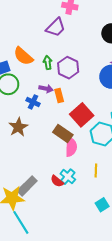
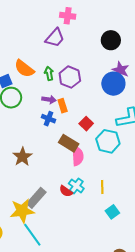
blue cross: (33, 102) -> (48, 119), moved
red square: (82, 115) -> (86, 124), size x0.6
brown star: (18, 127) -> (22, 157), moved
yellow line: (96, 170) -> (102, 187), moved

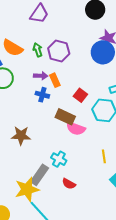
pink semicircle: (78, 156) -> (76, 128), turned 120
brown star: (22, 157) -> (21, 136), turned -30
cyan cross: (76, 186) -> (59, 159), moved
red semicircle: (66, 191) -> (69, 184), moved

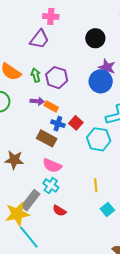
orange rectangle: (55, 80) -> (51, 106), turned -40
blue cross: (42, 95) -> (58, 124), moved
brown rectangle: (65, 117) -> (47, 138), moved
pink semicircle: (76, 128) -> (52, 166), moved

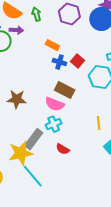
purple hexagon: (57, 78) -> (69, 14), moved
purple arrow: (37, 101) -> (16, 30), moved
brown rectangle: (47, 138) -> (65, 90), moved
cyan cross: (51, 185) -> (54, 124), turned 35

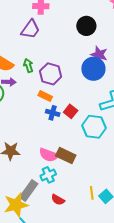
purple hexagon: (69, 14) -> (51, 74), moved
brown rectangle: (65, 90) -> (66, 155), moved
yellow line: (99, 123) -> (92, 193), moved

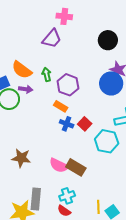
cyan cross: (48, 175) -> (67, 196), moved
gray rectangle: (29, 190) -> (36, 199), turned -35

